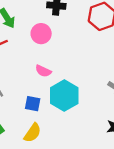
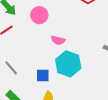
pink semicircle: (43, 71) -> (58, 40), moved

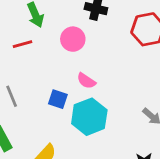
blue square: (43, 75) -> (58, 99), moved

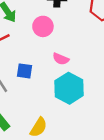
blue square: (58, 99) -> (25, 71), moved

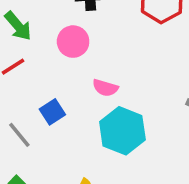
blue square: (25, 71) -> (52, 112), turned -35

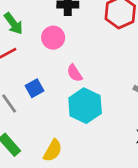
pink semicircle: (105, 88) -> (75, 73), turned 36

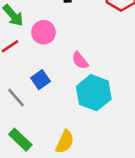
pink circle: (53, 38) -> (44, 32), moved

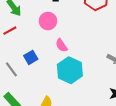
pink circle: (44, 32) -> (48, 21), moved

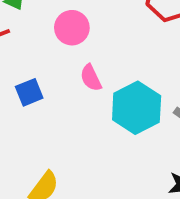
cyan hexagon: (70, 70) -> (137, 108), moved

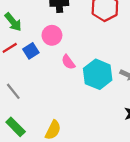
blue square: (29, 92) -> (31, 51), moved

